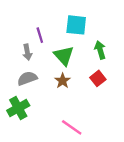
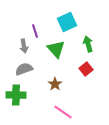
cyan square: (76, 25) -> (67, 22), turned -30
brown star: (63, 81) -> (55, 84), moved
green cross: (18, 108) -> (16, 95), turned 30

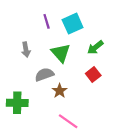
purple line: (35, 31) -> (47, 21), moved
green arrow: (88, 44) -> (95, 47), turned -112
gray semicircle: (24, 69) -> (44, 75), moved

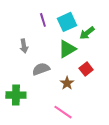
green arrow: (95, 47) -> (87, 33), moved
green triangle: (61, 53) -> (67, 49), moved, turned 42
brown star: (60, 91) -> (67, 83), moved

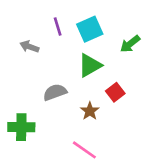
green arrow: (87, 33) -> (130, 44), moved
gray arrow: (24, 46) -> (29, 47), moved, turned 120

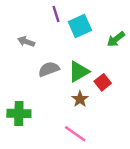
purple line: (58, 26) -> (56, 14), moved
green triangle: (90, 65) -> (79, 72), moved
gray semicircle: (55, 92) -> (49, 69), moved

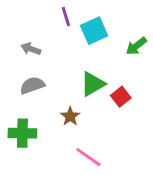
gray semicircle: (49, 69) -> (32, 85), moved
brown star: (80, 99) -> (70, 116), moved

